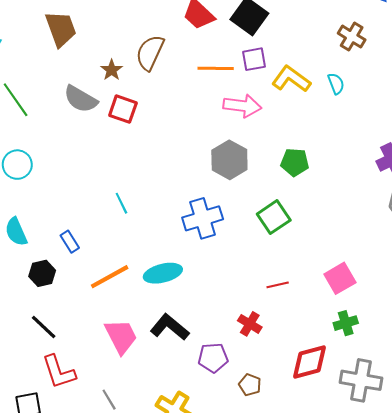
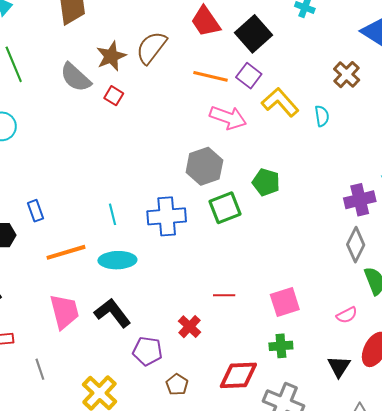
purple square: (254, 59) -> (249, 76), turned 35
brown star: (112, 70) -> (111, 56), size x1.4
red square: (123, 109) -> (114, 96), size x0.7
cyan line: (121, 203) -> (113, 214), moved
green square: (274, 217) -> (225, 208), moved

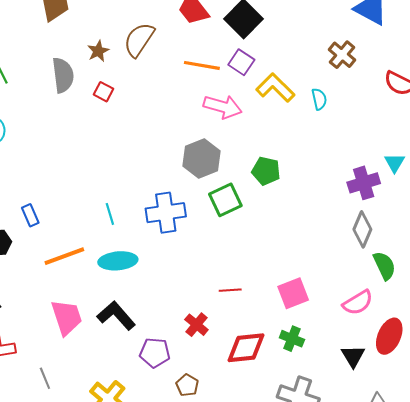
brown star: (111, 56) -> (98, 51), size x0.7
gray semicircle: (76, 77) -> (63, 75), turned -136
pink semicircle: (347, 315) -> (358, 303), size x1.4
green cross: (281, 346) -> (292, 339), turned 30
red diamond: (238, 375) -> (246, 348), moved

